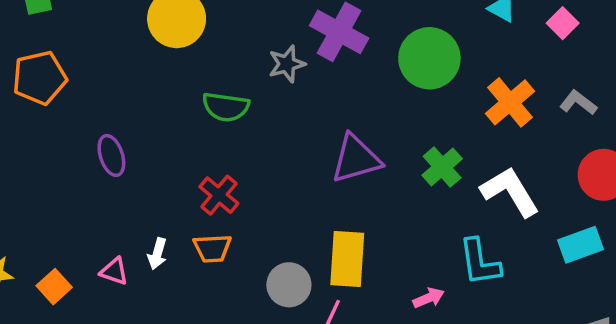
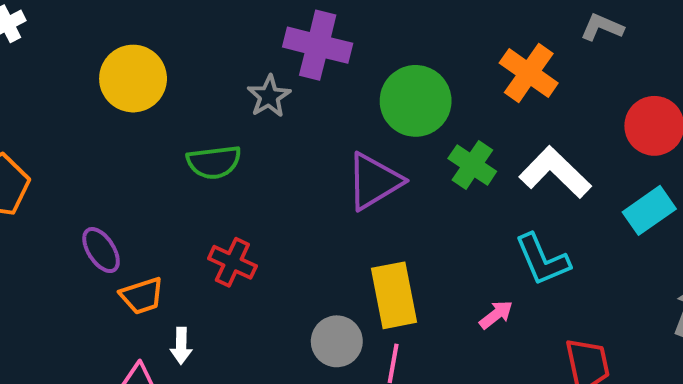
green circle: (429, 58) -> (416, 101), moved
gray L-shape: (578, 103) -> (602, 27), moved
orange trapezoid: (212, 248) -> (142, 296), moved

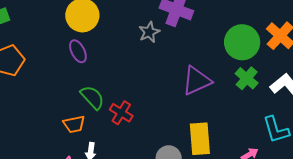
green circle: (416, 101) -> (242, 42), moved
green semicircle: (214, 162) -> (92, 97), moved, turned -132
purple ellipse: (101, 250) -> (78, 51), moved

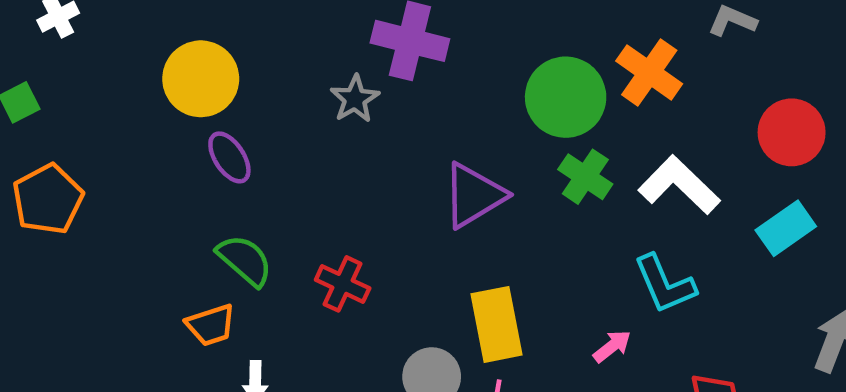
purple ellipse: (78, 51) -> (229, 157), moved
red cross: (121, 113) -> (343, 284), moved

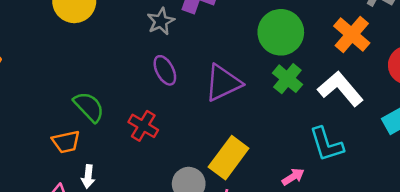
orange cross: (649, 72) -> (352, 34), moved
purple ellipse: (229, 157) -> (165, 70), moved
yellow rectangle: (496, 324) -> (229, 158), turned 42

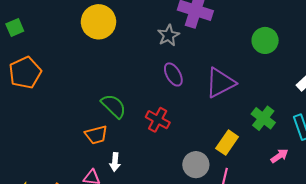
green circle: (281, 32) -> (265, 40), size x0.7
green cross: (287, 79) -> (263, 118), moved
yellow rectangle: (229, 158) -> (227, 143), size x0.7

